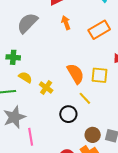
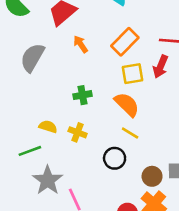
green cross: (13, 57) -> (82, 95), moved
orange semicircle: (75, 74) -> (127, 104), moved
yellow square: (99, 75) -> (132, 74), moved

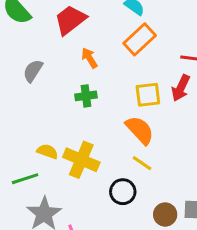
orange rectangle: (125, 42) -> (140, 39), moved
gray semicircle: (32, 58) -> (33, 71), size x0.7
green cross: (82, 95) -> (86, 96), moved
yellow cross: (78, 132) -> (81, 160), size x1.6

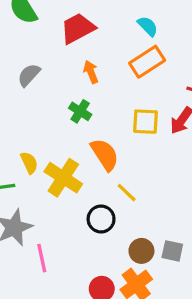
green cross: (86, 96) -> (80, 111), turned 30
orange semicircle: (140, 130) -> (105, 155), moved
yellow semicircle: (47, 151) -> (29, 163), turned 35

